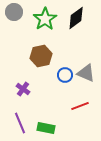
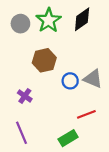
gray circle: (14, 12) -> (20, 24), moved
green rectangle: (46, 128) -> (68, 138), moved, turned -42

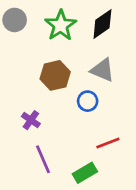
gray circle: (20, 24) -> (15, 20), moved
gray triangle: (93, 79) -> (102, 70), moved
purple line: (22, 133) -> (43, 159), moved

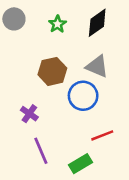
green star: (61, 25) -> (57, 24), size x0.6
blue circle: (88, 101) -> (83, 96), size x1.5

